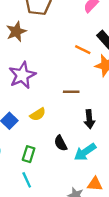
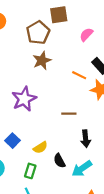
brown star: (16, 32) -> (42, 61), moved
yellow semicircle: (38, 114) -> (40, 148), moved

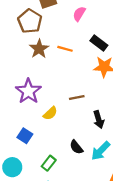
orange line: (79, 75) -> (65, 49), moved
yellow semicircle: (40, 148) -> (50, 113), moved
green rectangle: (30, 171) -> (49, 163), turned 32

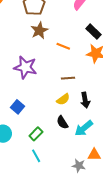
orange line: (65, 49) -> (63, 46), moved
purple star: (28, 91) -> (25, 67), turned -30
yellow semicircle: (50, 113) -> (63, 99), moved

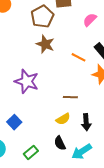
brown star: (39, 31) -> (45, 44), turned -30
orange line: (63, 46) -> (79, 57), moved

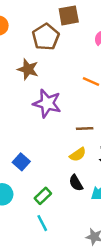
brown star: (45, 44) -> (28, 69), moved
purple star: (27, 81) -> (47, 103), moved

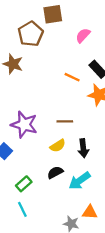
purple star: (47, 103) -> (24, 125), moved
black semicircle: (76, 183) -> (55, 172), turned 91

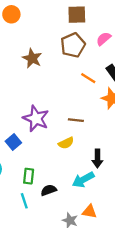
brown pentagon: (31, 34) -> (73, 45), moved
black arrow: (83, 148) -> (97, 159), moved
black semicircle: (55, 172) -> (49, 190), moved
green rectangle: (24, 184) -> (29, 176), turned -49

